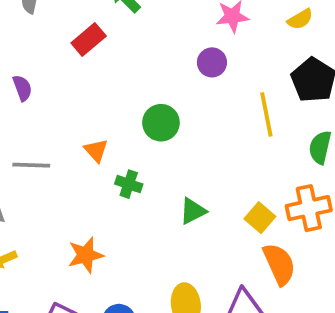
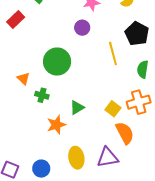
green circle: (161, 123) -> (57, 62), size x1.4
orange star: (86, 255) -> (56, 125), moved

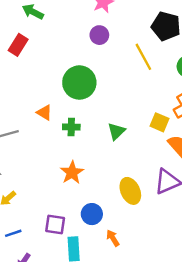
orange star: (56, 125) -> (72, 173), moved

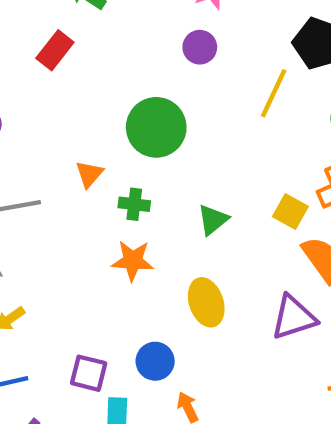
yellow line: (143, 57) -> (274, 93), turned 48
orange triangle: (44, 113) -> (89, 174), turned 35
orange star: (72, 173) -> (133, 261), moved, turned 30
yellow ellipse: (130, 191) -> (206, 302), moved

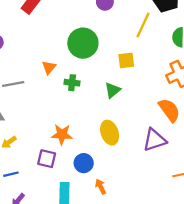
yellow square: (290, 211) -> (126, 60), moved, turned -35
orange star: (133, 261) -> (62, 134), moved
purple square: (89, 373) -> (47, 159), moved

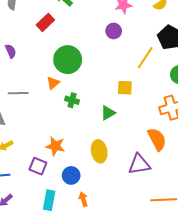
green circle: (83, 43) -> (68, 60), moved

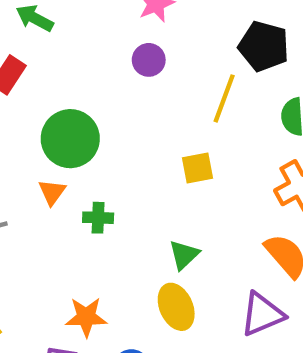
green triangle: (108, 113) -> (184, 255), moved

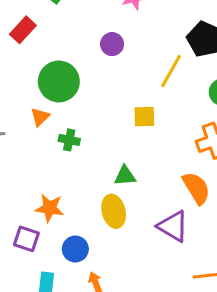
purple circle: (149, 60) -> (112, 44), moved
green triangle: (184, 255) -> (125, 176), turned 30
purple triangle: (262, 314) -> (173, 226), turned 44

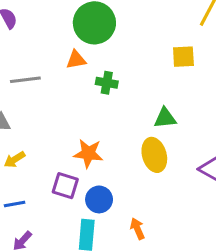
orange triangle: (40, 117) -> (76, 60), turned 36
blue circle: (75, 249) -> (99, 199), moved

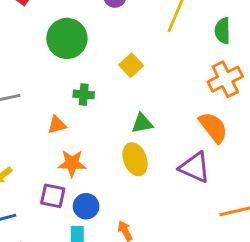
yellow square: (183, 57) -> (131, 65), moved, turned -35
orange triangle: (76, 60) -> (57, 125), moved

